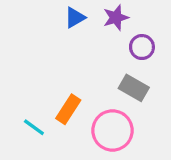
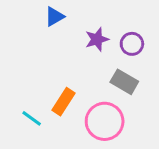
blue triangle: (75, 18) -> (54, 17), moved
purple star: (116, 18) -> (97, 39), moved

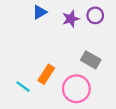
purple star: (97, 39) -> (71, 19), moved
purple circle: (132, 44) -> (95, 15), moved

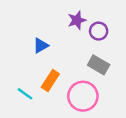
blue triangle: (40, 12) -> (41, 46), moved
purple circle: (95, 15) -> (99, 31), moved

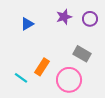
purple circle: (99, 31) -> (90, 19), moved
blue triangle: (41, 46) -> (27, 24), moved

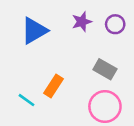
blue triangle: (27, 24) -> (34, 31), size x1.6
pink circle: (69, 80) -> (105, 106), moved

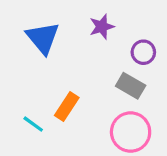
purple circle: (115, 24) -> (143, 52), moved
blue triangle: (34, 31) -> (43, 38), turned -40

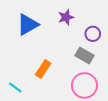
blue triangle: (43, 38) -> (28, 25), turned 40
cyan line: (33, 124) -> (15, 88), moved

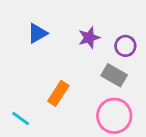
purple star: (66, 17) -> (89, 38), moved
blue triangle: (28, 25) -> (37, 33), size x0.7

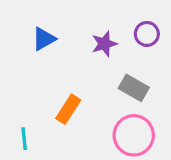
purple circle: (125, 46) -> (147, 34), moved
cyan line: (21, 119) -> (24, 139), turned 48

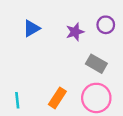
orange rectangle: (68, 109) -> (57, 98), moved

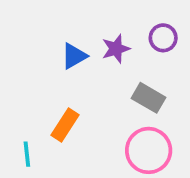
blue triangle: (31, 28) -> (74, 56), moved
orange rectangle: (57, 98) -> (65, 125), moved

